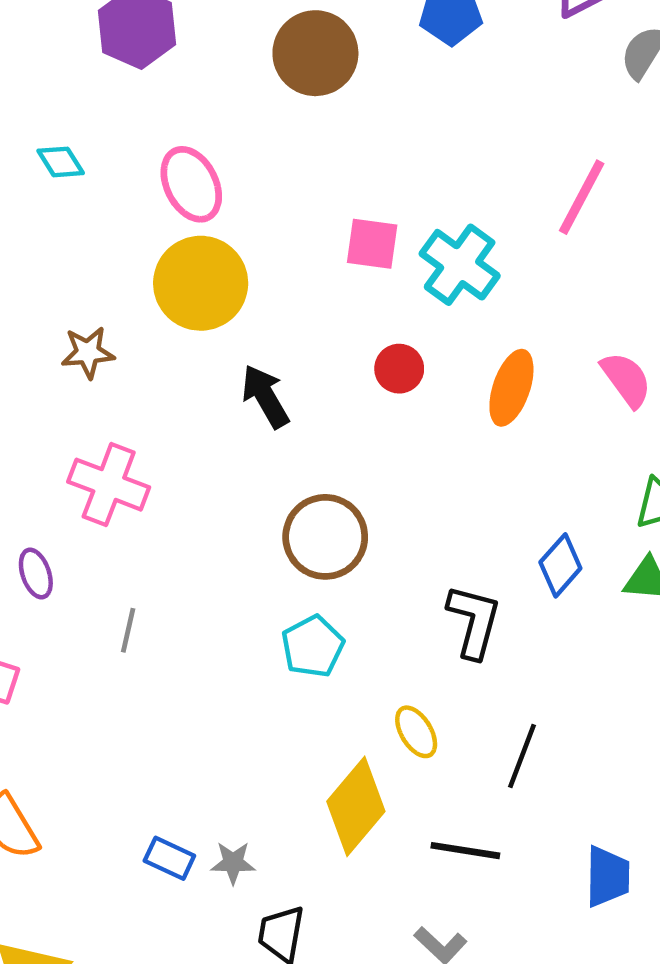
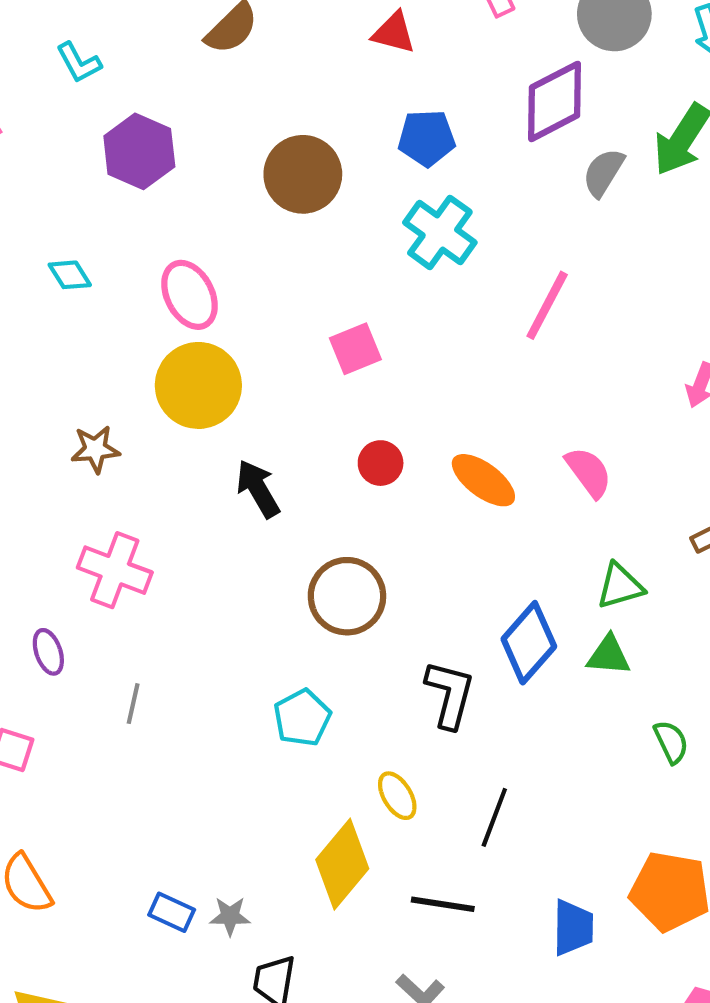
pink square: (372, 244) -> (355, 349), turned -30
cyan cross: (460, 265) -> (440, 232), moved
orange ellipse: (511, 388) -> (483, 480), turned -72
brown circle: (325, 537) -> (347, 596), moved
blue diamond: (560, 565) -> (529, 643), size x1.4

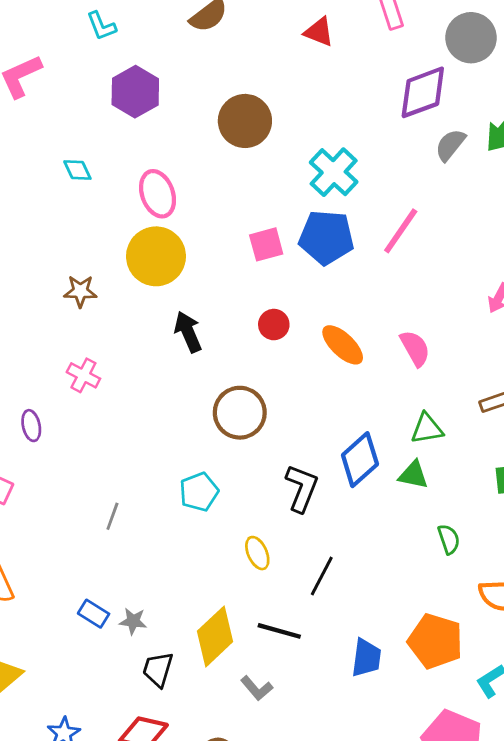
blue pentagon: (427, 138) -> (326, 237), moved, size x1.4
pink cross: (115, 570) -> (83, 375), size x0.7
gray line: (133, 704) -> (112, 516), moved
yellow diamond: (342, 864) -> (215, 636), moved

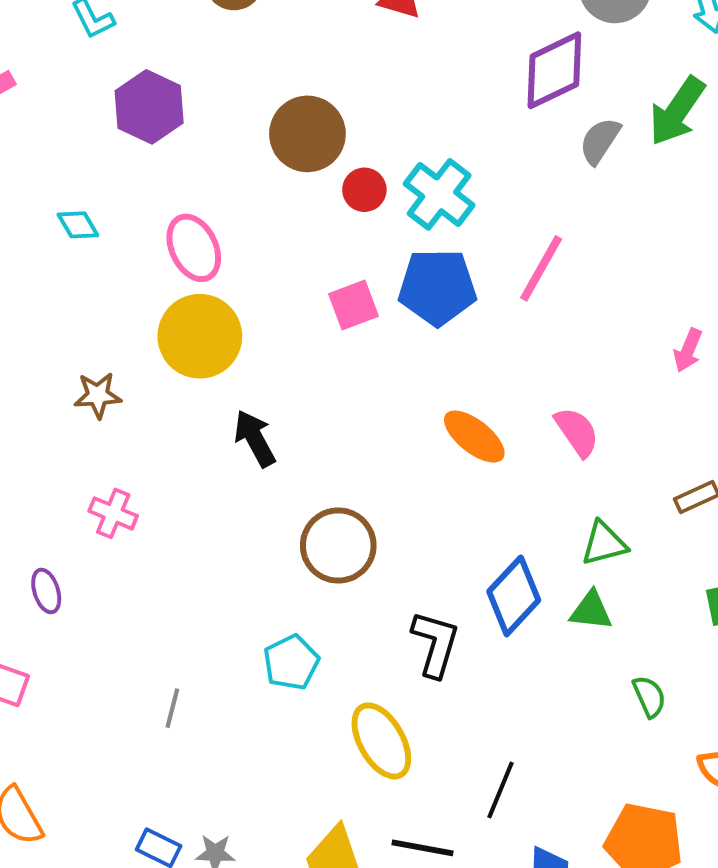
red circle: (274, 325) -> (364, 190), moved
yellow ellipse: (257, 553) -> (381, 741), size x1.6
black line: (322, 576) -> (500, 790), moved

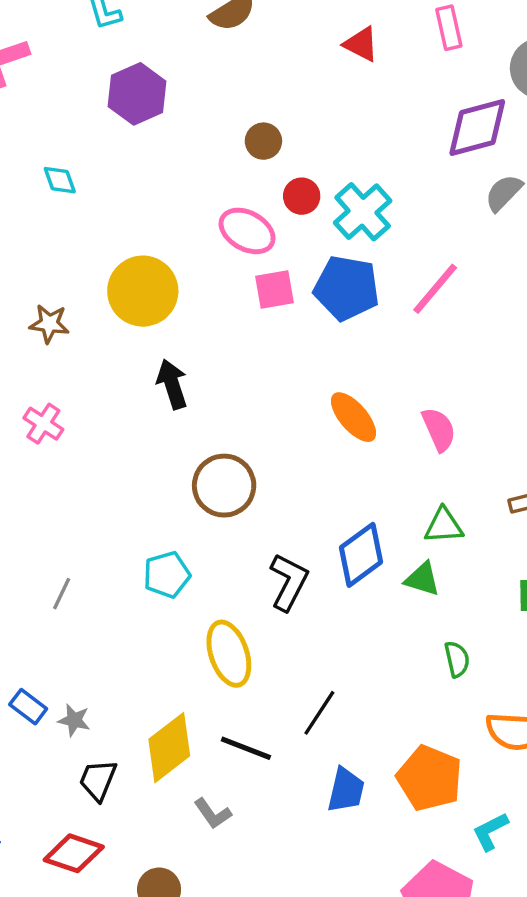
brown circle: (307, 134) -> (263, 141), size x0.6
pink ellipse: (194, 248) -> (247, 231), moved, turned -46

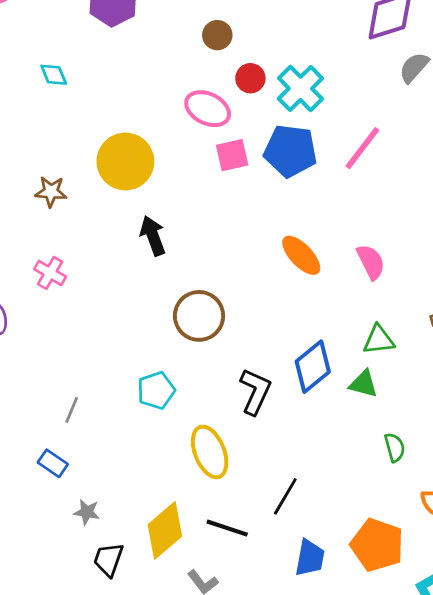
blue rectangle: (28, 707) -> (53, 463), moved

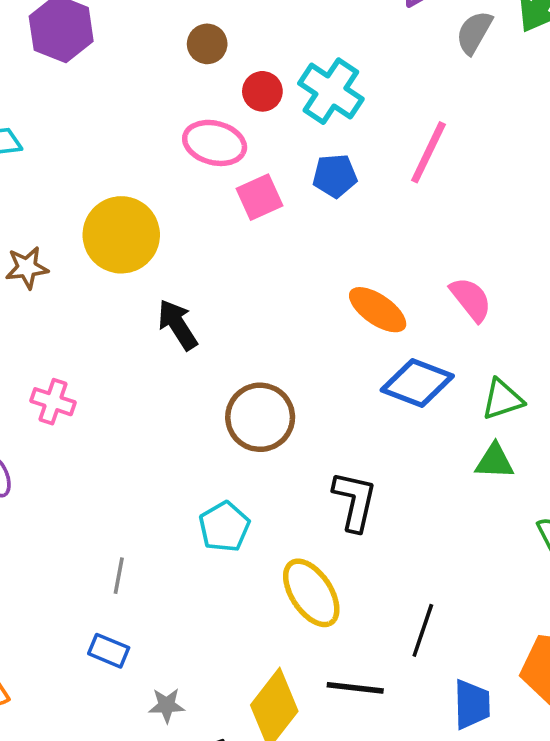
blue pentagon: (290, 151) -> (335, 176), size x0.6
brown star: (51, 192) -> (27, 268), moved
blue diamond: (313, 367) -> (417, 383), moved, turned 72

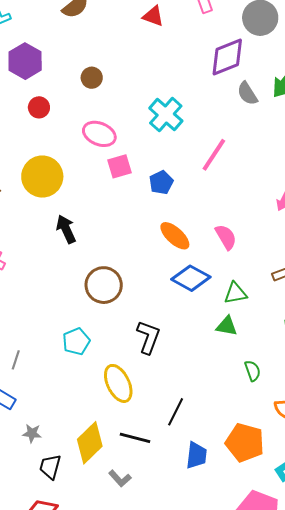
gray semicircle: (474, 32) -> (247, 93), turned -70
brown circle: (207, 44) -> (92, 78), moved
red circle: (262, 91) -> (39, 107), moved
blue pentagon: (335, 176) -> (161, 182), moved, turned -30

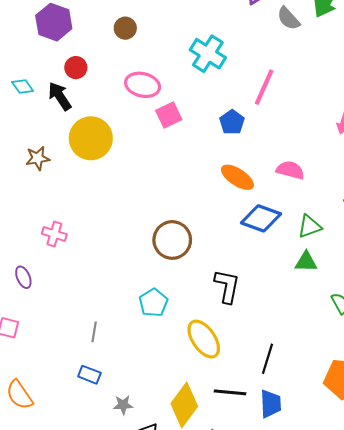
blue pentagon: (161, 182) -> (232, 122), moved
black arrow: (66, 229) -> (60, 96), moved
pink semicircle: (226, 237) -> (290, 170), turned -36
blue trapezoid: (197, 455) -> (271, 404), moved

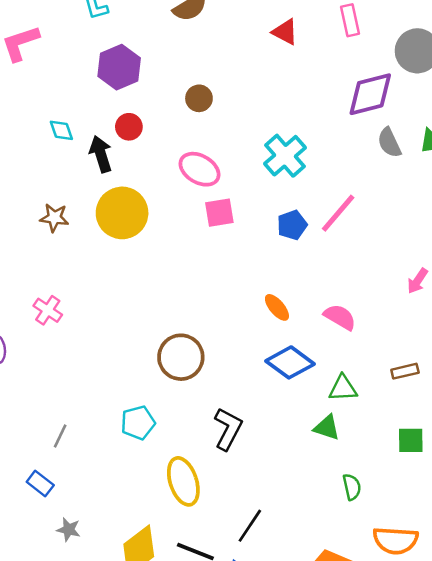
blue pentagon: (232, 122) -> (292, 225), moved
orange ellipse: (237, 177) -> (277, 307), size x0.7

